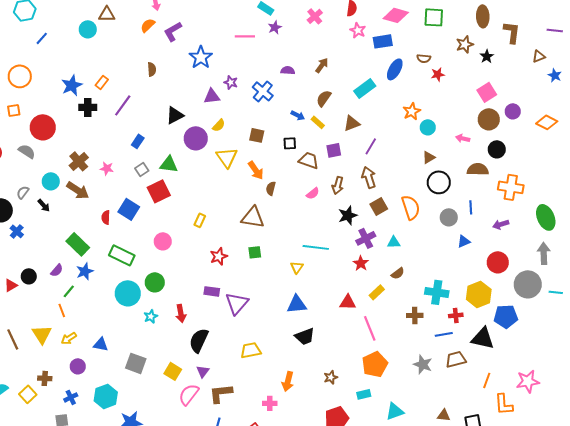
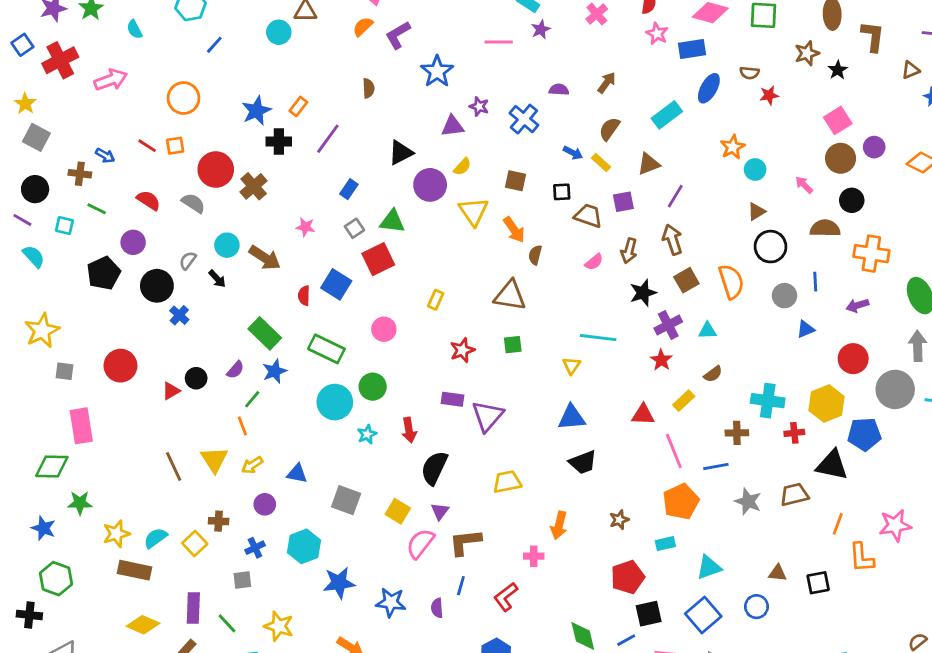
pink arrow: (463, 138) -> (804, 185), turned 32
brown cross: (79, 161) -> (254, 186), moved
blue line: (444, 334) -> (716, 466), moved

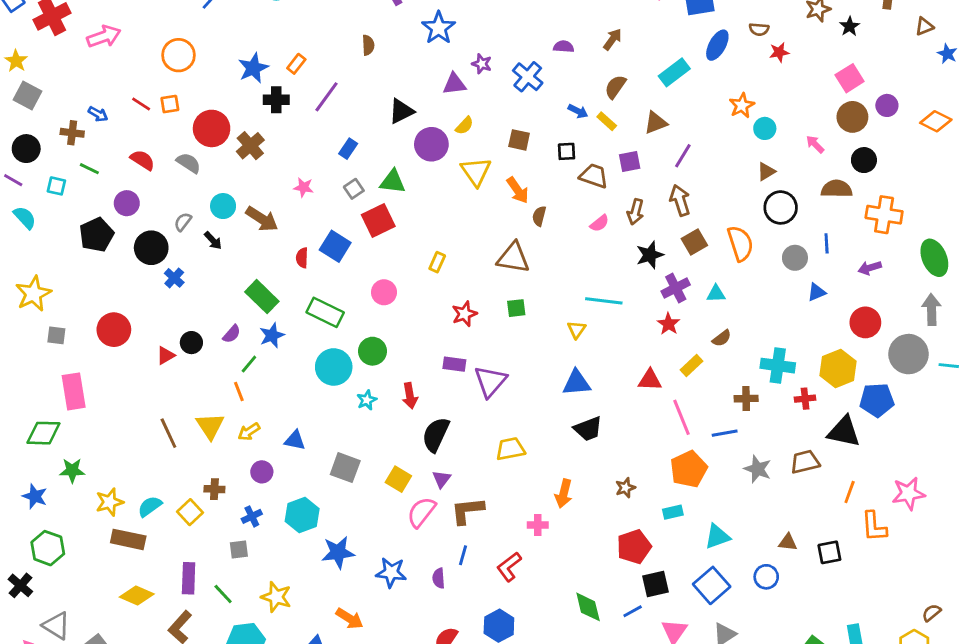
black cross: (29, 615) -> (20, 585), turned 35

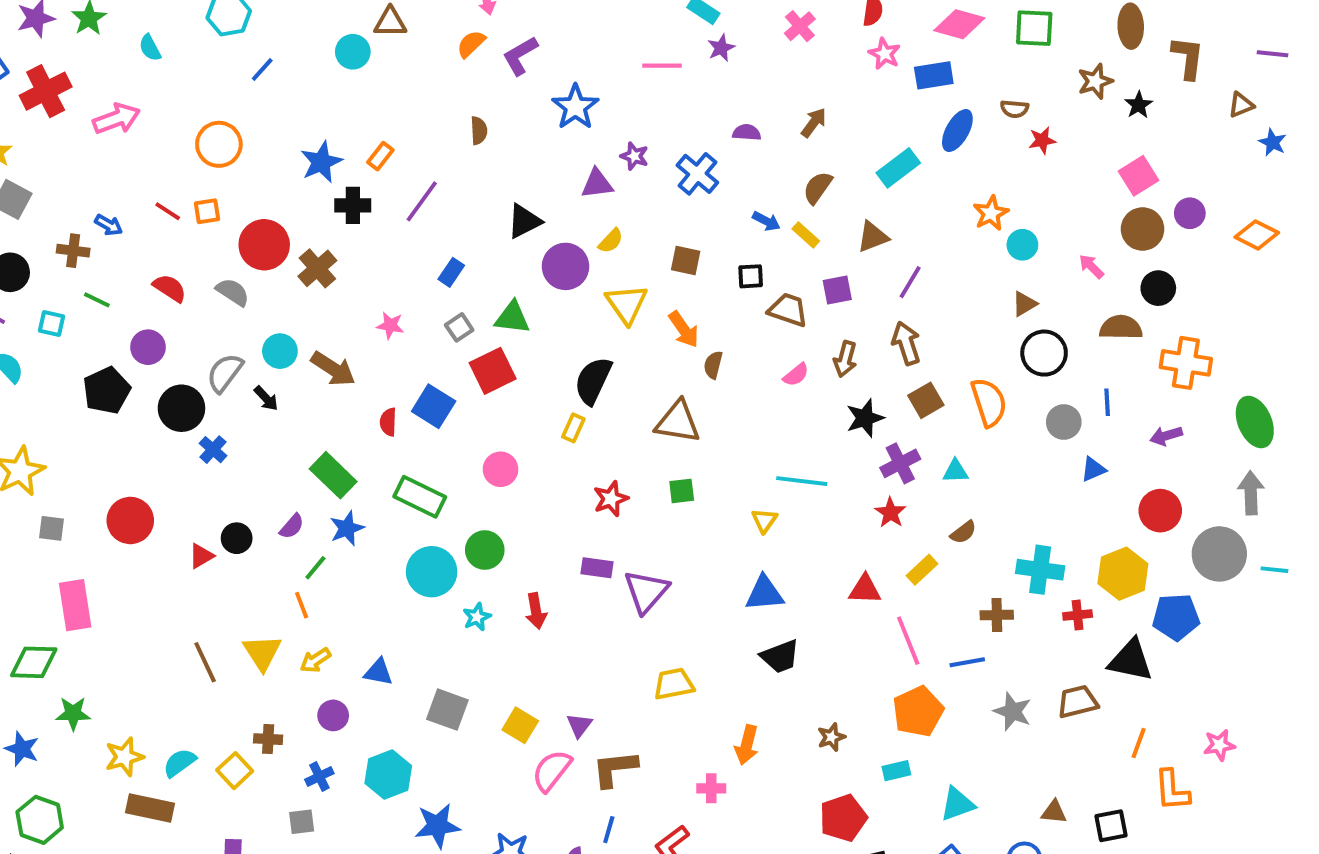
gray semicircle: (183, 222) -> (225, 373), size x1.5
black semicircle: (436, 435) -> (593, 381), moved
pink star: (908, 493) -> (1219, 745), size x0.7

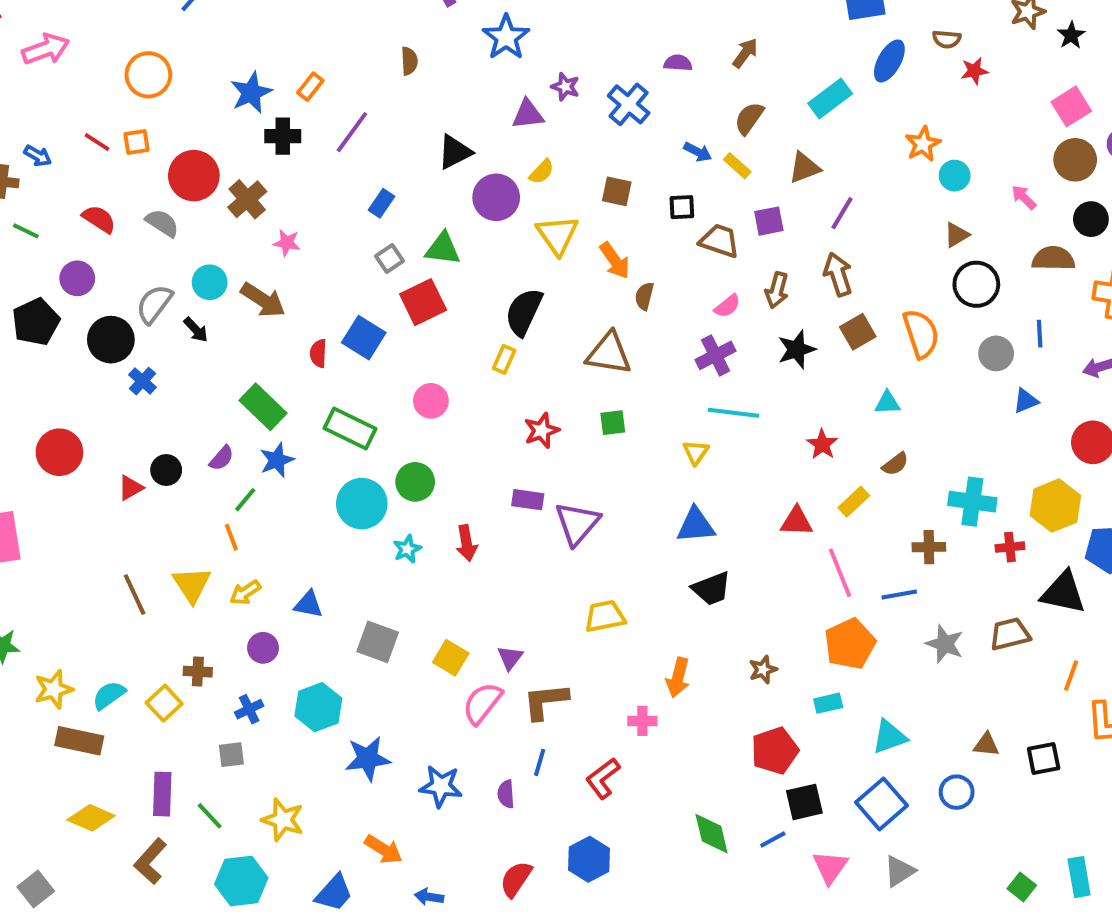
pink star: (390, 325) -> (287, 243), moved
purple cross: (900, 463) -> (716, 355), moved

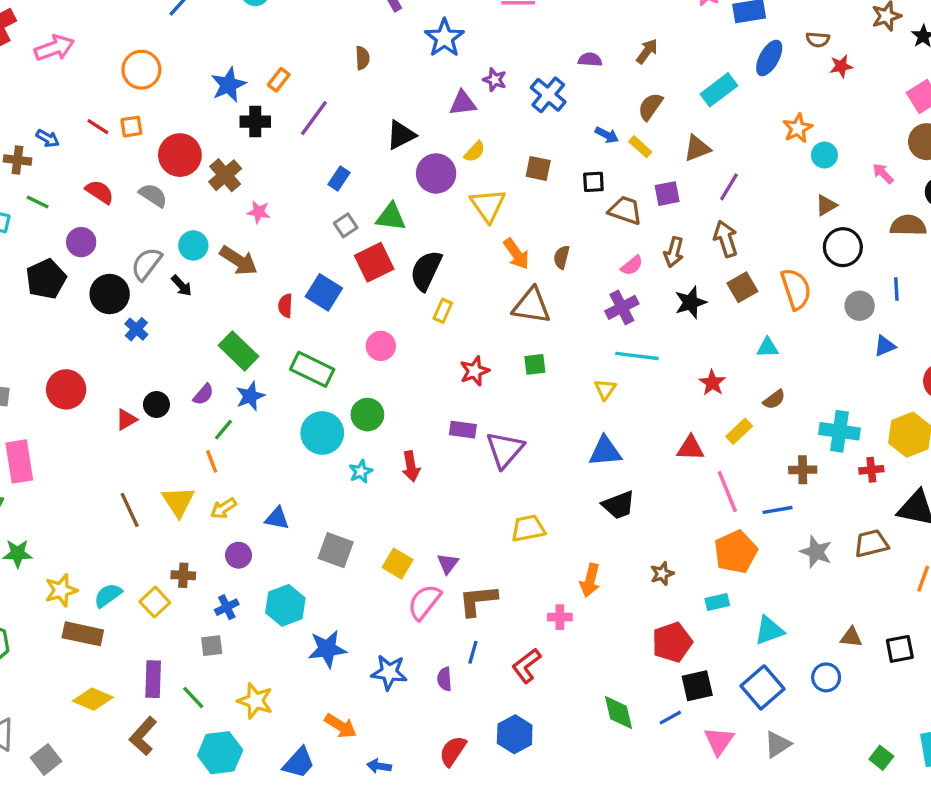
orange arrow: (615, 261) -> (516, 254), moved
black semicircle: (524, 312) -> (426, 271), moved

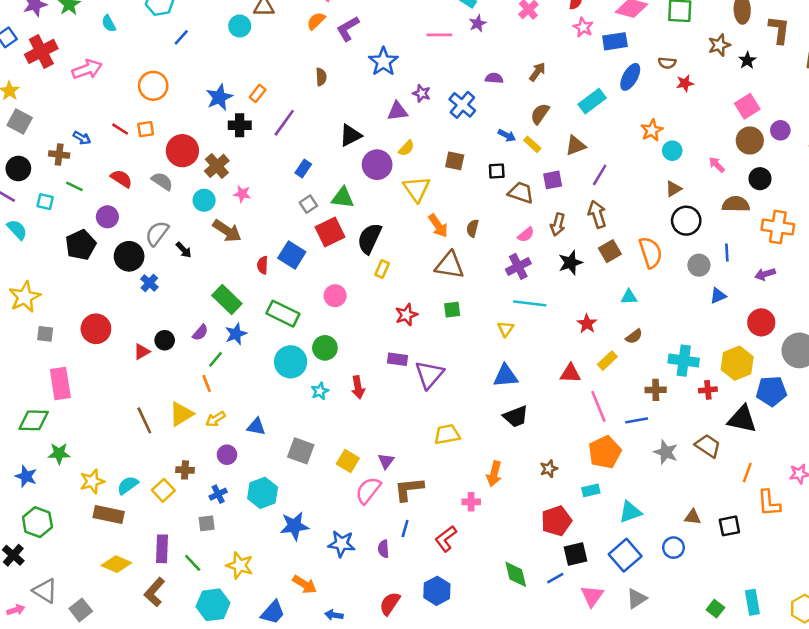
cyan circle: (193, 245) -> (204, 200), moved
yellow triangle: (178, 502) -> (181, 414), turned 32
brown trapezoid: (871, 543) -> (708, 446), turned 48

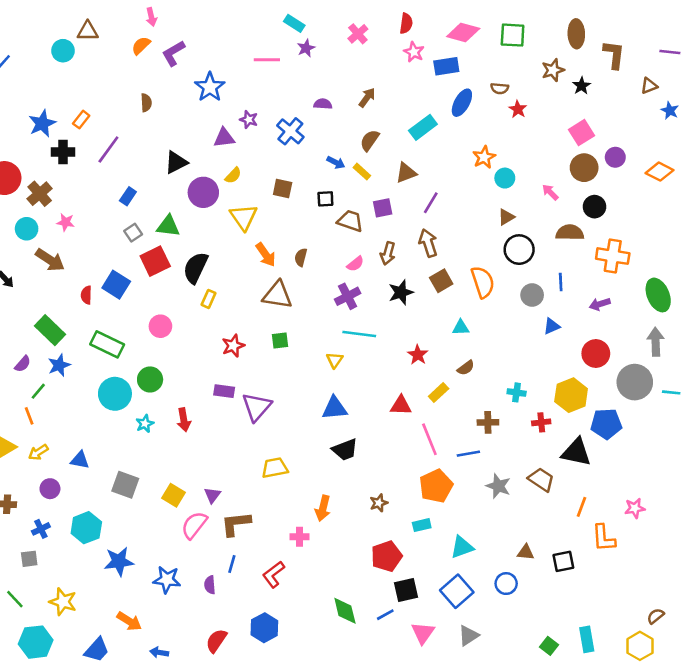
red star: (685, 83) -> (518, 109), turned -30
cyan cross: (684, 361) -> (517, 392), size x0.6

